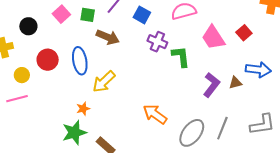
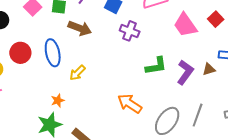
green L-shape: (181, 57) -> (156, 66), moved, turned 90
yellow arrow: (104, 82) -> (77, 73), size x0.7

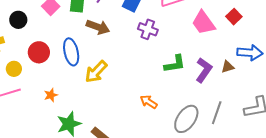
yellow arrow: (77, 73) -> (96, 72), size x1.4
orange star: (58, 101) -> (51, 95), moved
orange arrow: (130, 104) -> (149, 102), size x0.7

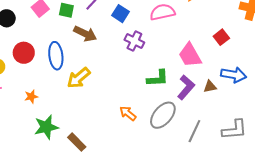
pink trapezoid: (203, 23) -> (190, 55), moved
gray ellipse: (186, 119) -> (163, 115), moved

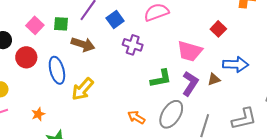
blue square: (120, 14) -> (115, 19), turned 30
red circle: (24, 53) -> (26, 57), moved
pink trapezoid: (190, 55) -> (190, 51), turned -36

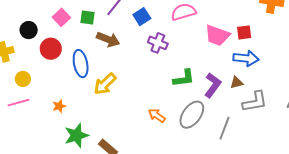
red square: (218, 29) -> (244, 32), turned 35
pink trapezoid: (190, 51) -> (217, 35), moved
blue arrow: (236, 64) -> (246, 58), moved
gray L-shape: (244, 119) -> (255, 102), moved

